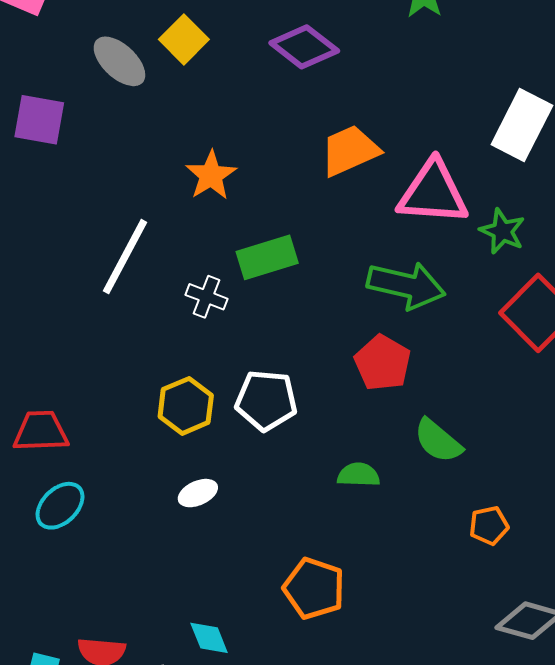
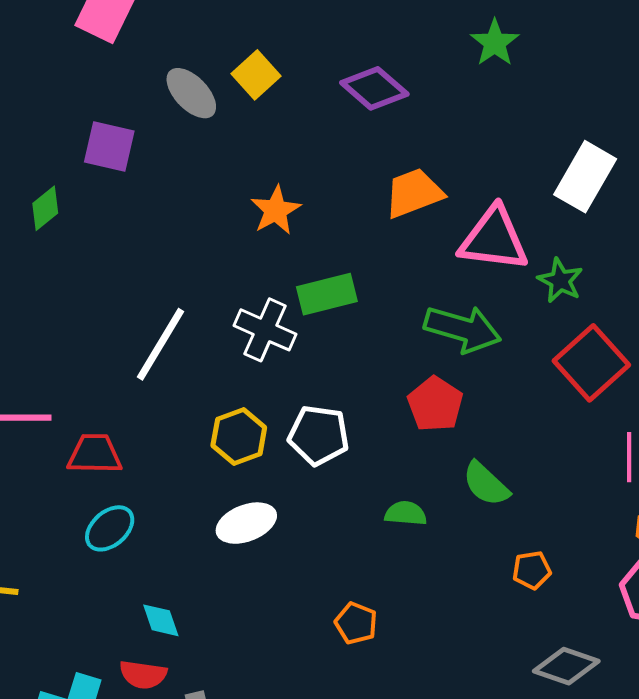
white line: (125, 257) -> (160, 344), moved
white cross: (207, 297) -> (265, 330), size x1.5
white ellipse: (198, 493) -> (246, 523), size x1.5
orange pentagon: (314, 588) -> (356, 623), size x0.7
cyan diamond: (209, 638) -> (161, 620), moved

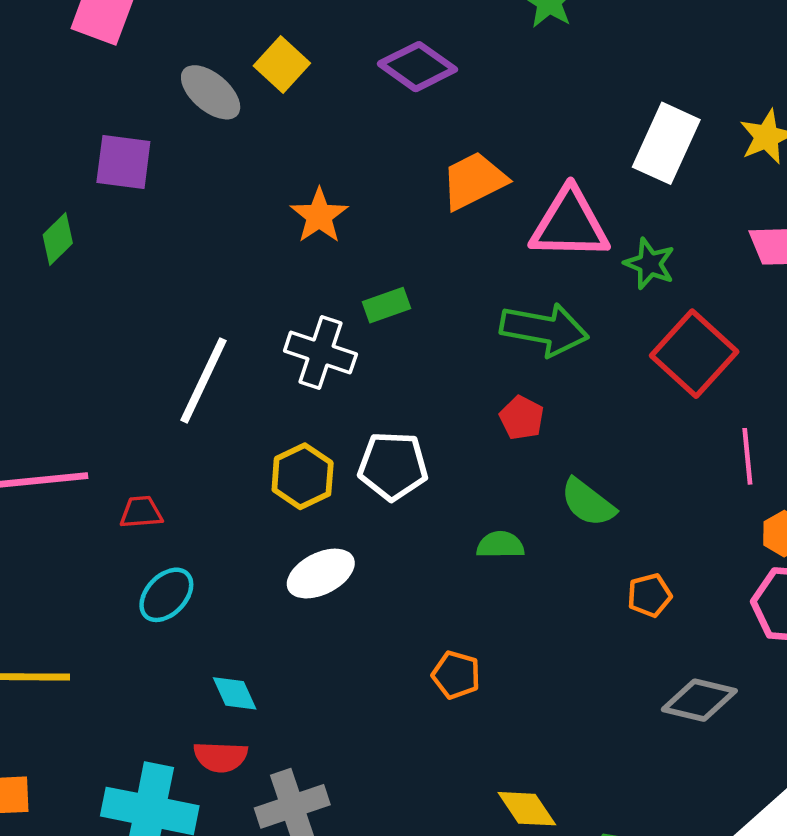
green rectangle: (327, 294) -> (387, 305), size x0.7
red pentagon: (435, 404) -> (522, 418), size x0.7
red trapezoid: (95, 454) -> (141, 512), size x0.7

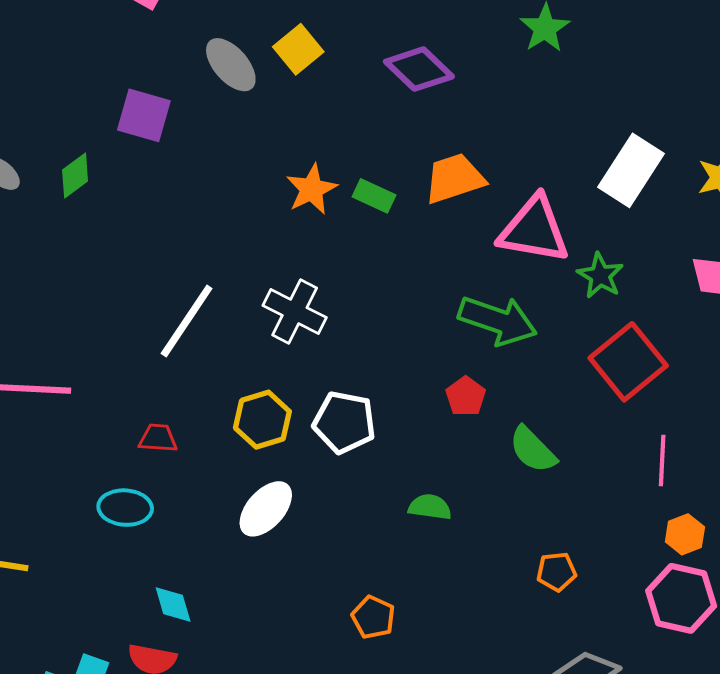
green rectangle: (387, 305) -> (374, 196), moved, turned 36
green semicircle: (588, 503) -> (533, 450), moved
red trapezoid: (141, 512) -> (158, 438), moved
white ellipse: (321, 574) -> (266, 509), turned -30
cyan ellipse: (166, 595) -> (125, 508), turned 42

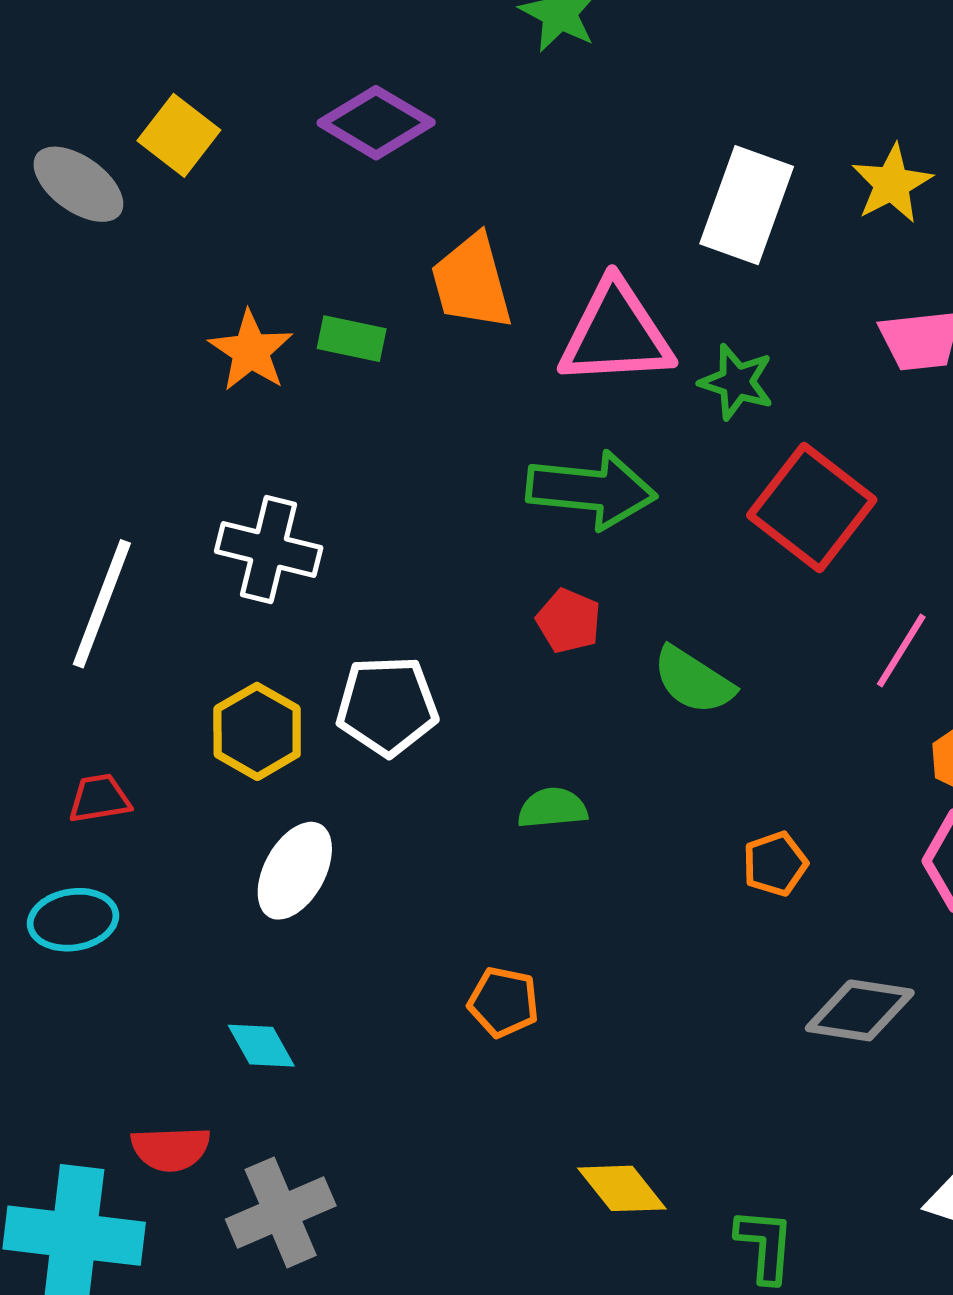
orange trapezoid: (454, 178) -> (471, 282), turned -74
pink line: (662, 461) -> (901, 651), turned 42
cyan diamond: (173, 605) -> (261, 1046), moved

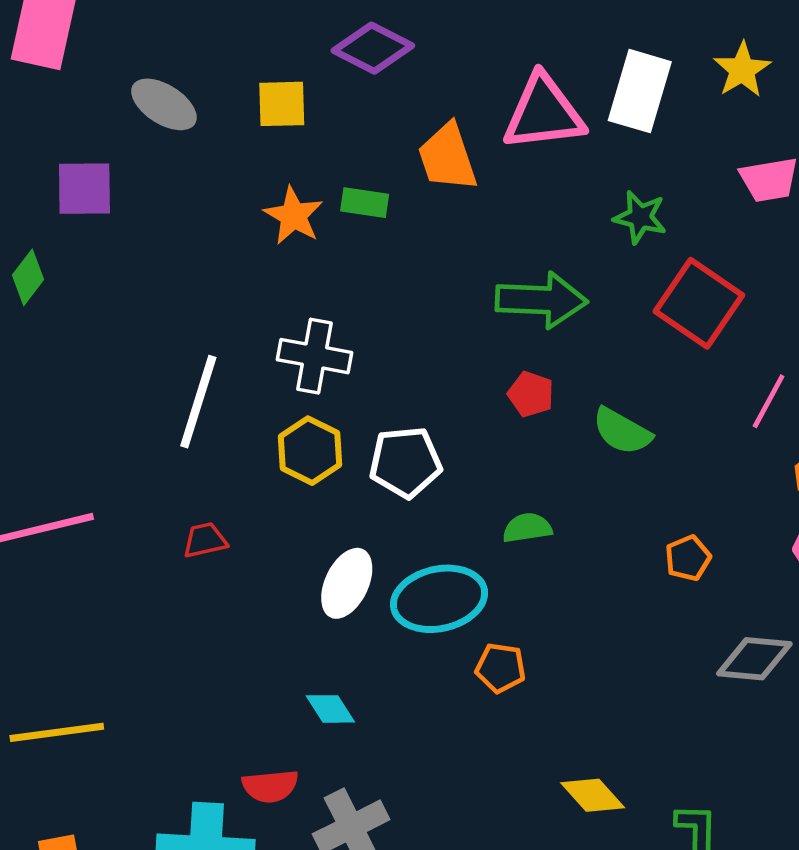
yellow square: (179, 135) -> (282, 104), moved, turned -36
pink triangle: (616, 334) -> (544, 113), moved
yellow hexagon: (257, 731) -> (310, 451), moved
cyan ellipse: (73, 920) -> (439, 599), moved, size x1.5

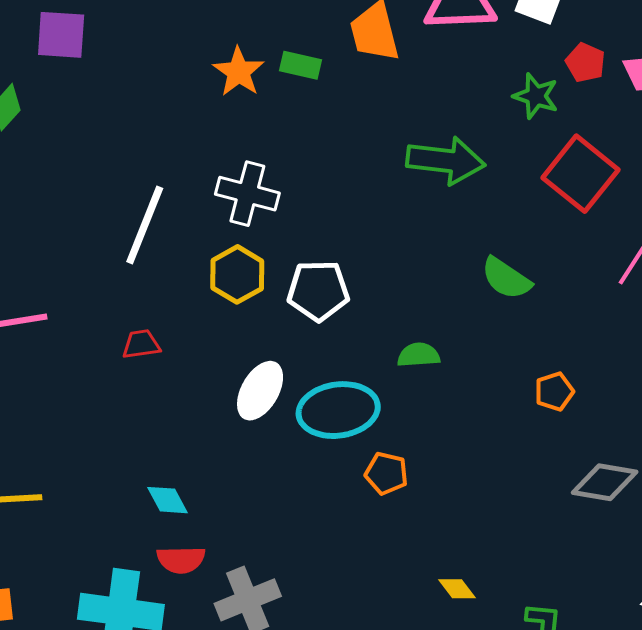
red pentagon: (531, 394) -> (585, 63), moved
cyan diamond: (330, 709) -> (168, 500), moved
yellow diamond: (593, 795) -> (457, 589), size x0.7

